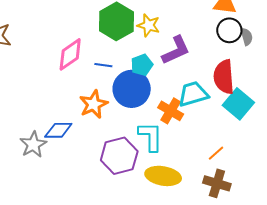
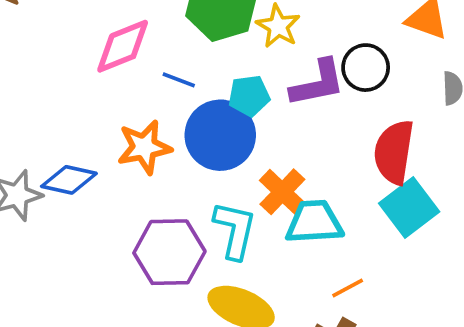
black circle: (229, 30) -> (366, 68), moved
cyan trapezoid: (193, 94) -> (314, 222), moved

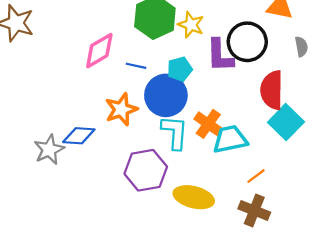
black circle: (366, 68) -> (247, 42), size x1.4
purple L-shape: (318, 83) -> (220, 55), turned 108
cyan L-shape: (235, 230) -> (175, 132), moved

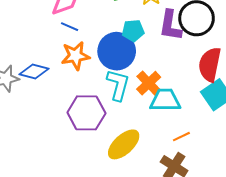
blue line: (136, 66) -> (70, 27), moved
yellow ellipse: (194, 197) -> (124, 144), turned -68

